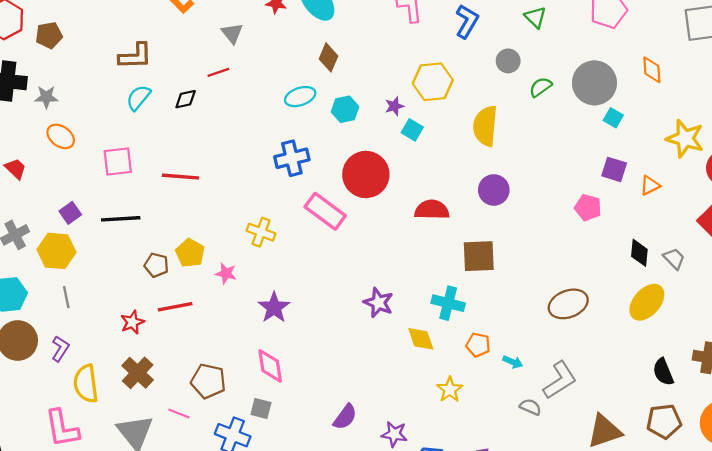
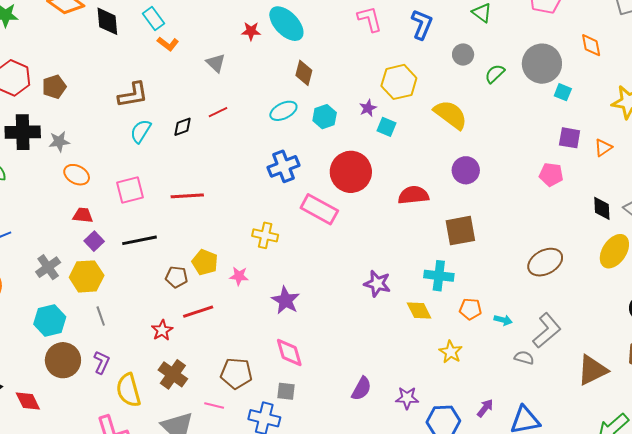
red line: (218, 72) -> (218, 112), moved
yellow semicircle: (485, 126) -> (451, 115), turned 129
red trapezoid: (16, 169) -> (83, 215), moved, turned -30

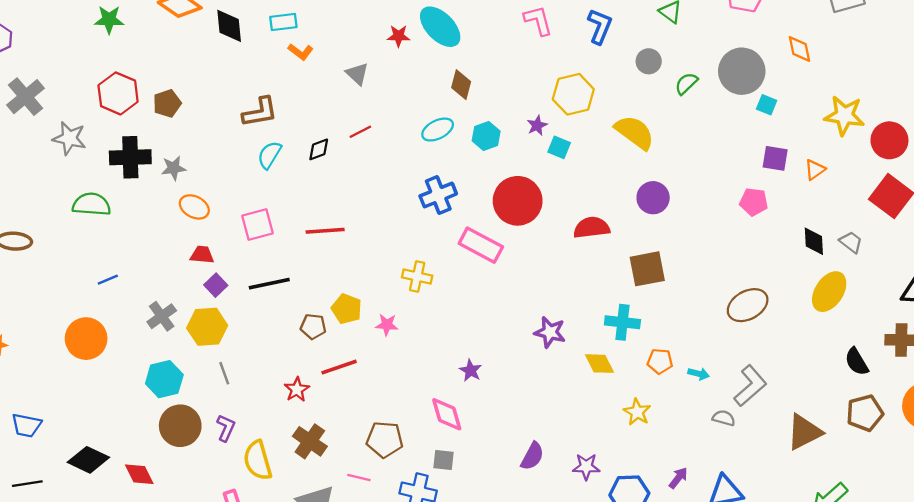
cyan rectangle: (153, 18) -> (283, 22), turned -60
purple star: (286, 300) -> (471, 370), moved, size x0.7

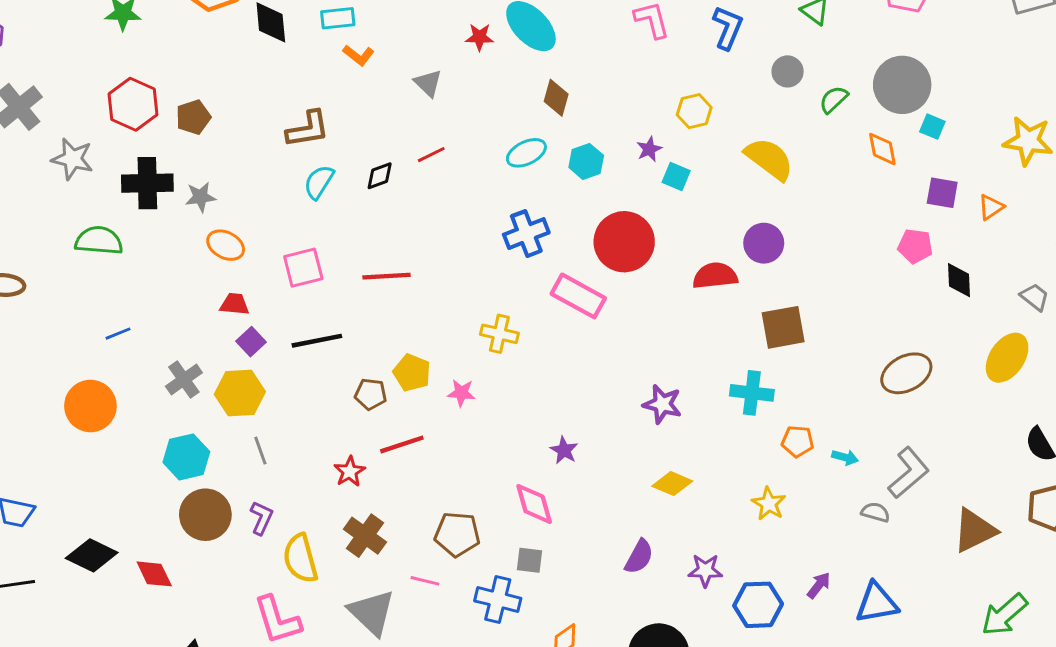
orange diamond: (799, 49) -> (882, 149), moved
yellow hexagon: (573, 94) -> (694, 111), size x0.7
purple circle: (653, 198) -> (764, 243), moved
black diamond: (814, 241) -> (959, 280), moved
yellow diamond: (599, 364) -> (672, 484), moved, turned -40

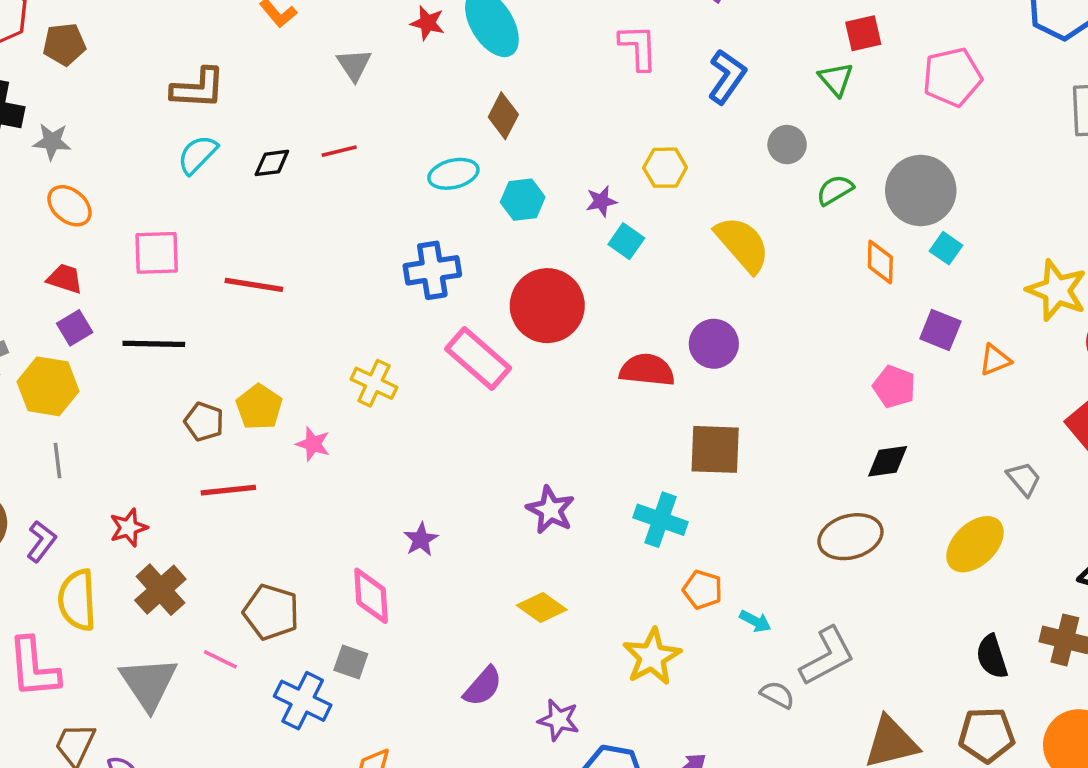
black diamond: (959, 280) -> (888, 461), moved, turned 72
red star: (350, 472) -> (128, 528), moved
yellow star: (769, 504) -> (652, 657), size x1.4

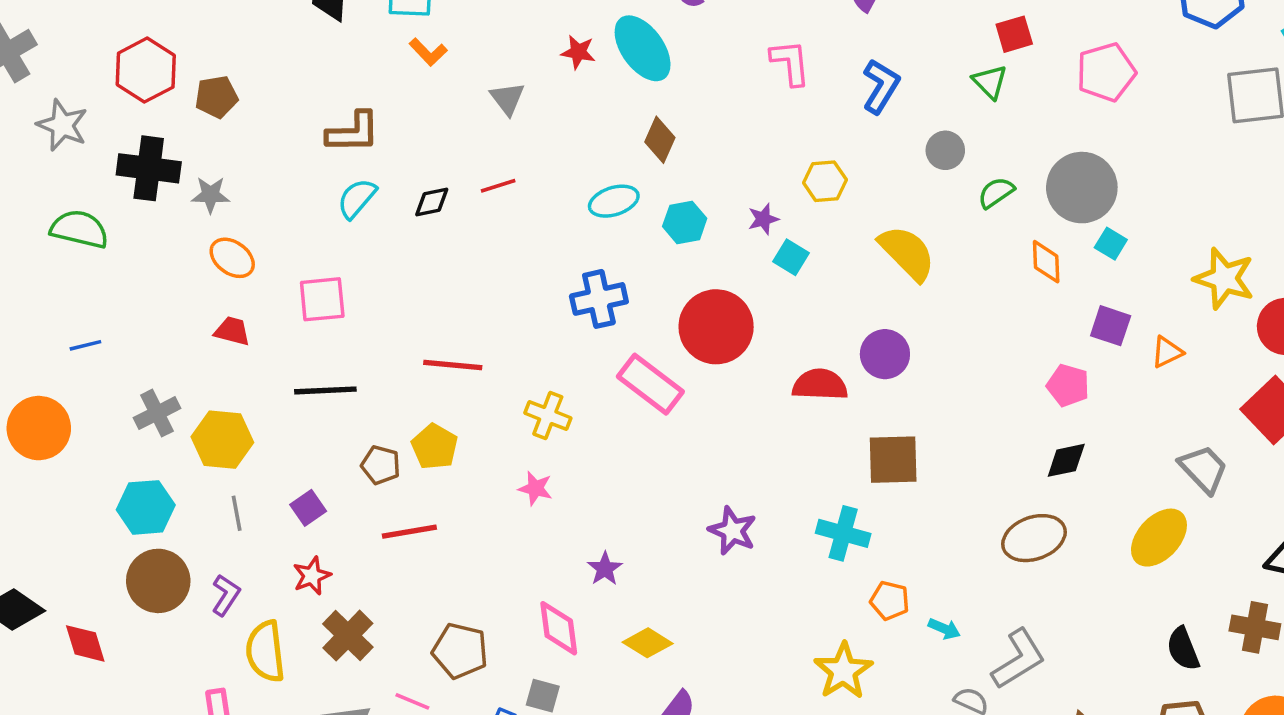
red line: (254, 285) -> (453, 365), moved
purple square: (75, 328) -> (308, 508), moved
pink star: (313, 444) -> (535, 488), moved
gray trapezoid: (1024, 479) -> (1203, 469), size x1.4
yellow diamond: (542, 608) -> (648, 643), moved

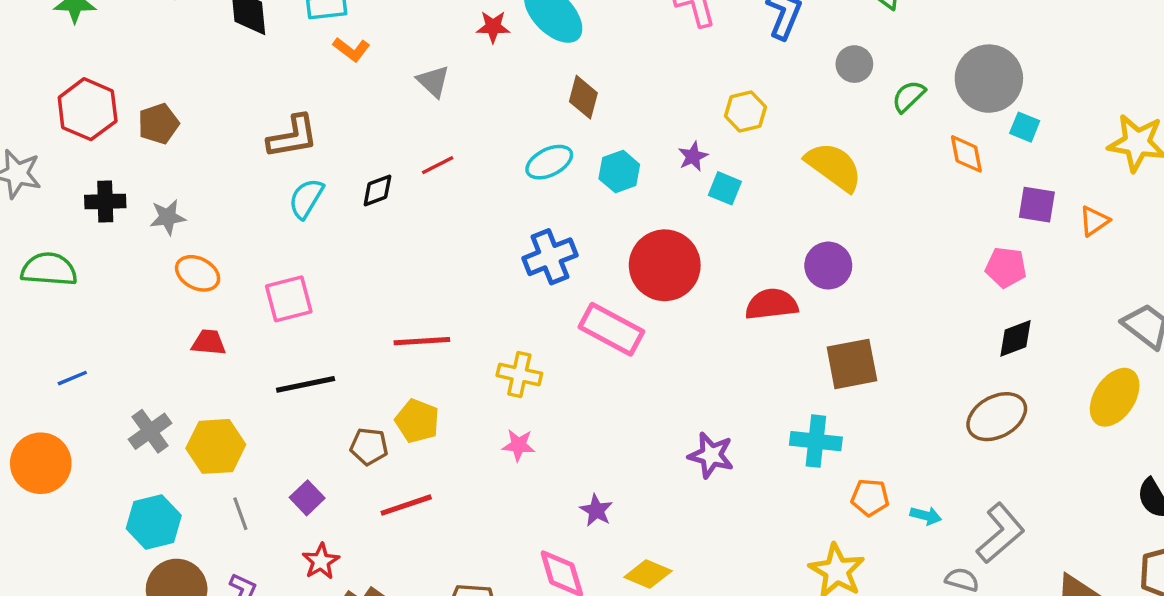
black cross: (149, 168) -> (105, 201), size x0.7

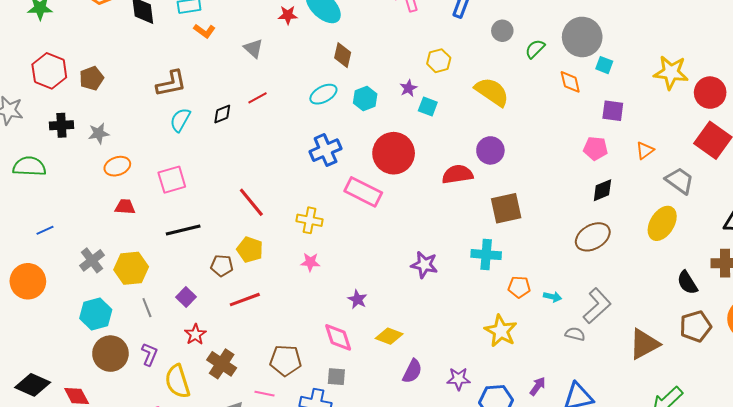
orange triangle: (1094, 221) -> (645, 150), moved
orange ellipse: (198, 273) -> (117, 166), turned -45
red line: (422, 341) -> (251, 202), turned 56

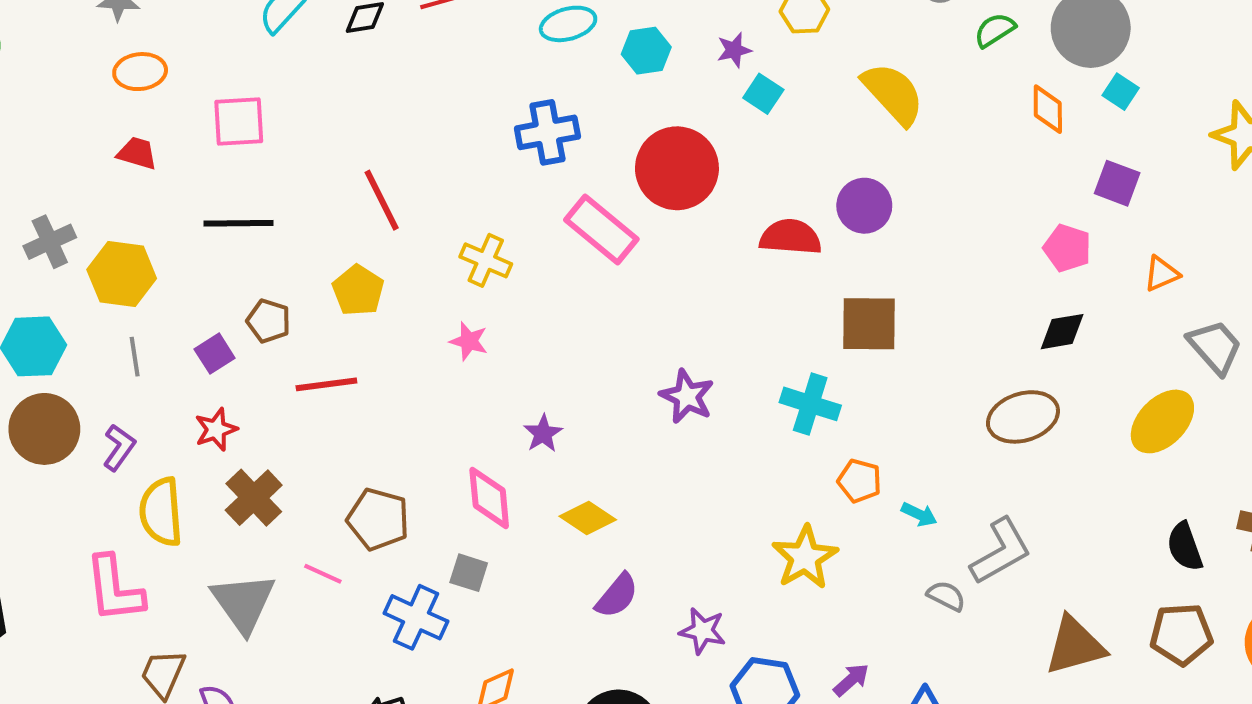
brown pentagon: (222, 266) -> (268, 321), moved

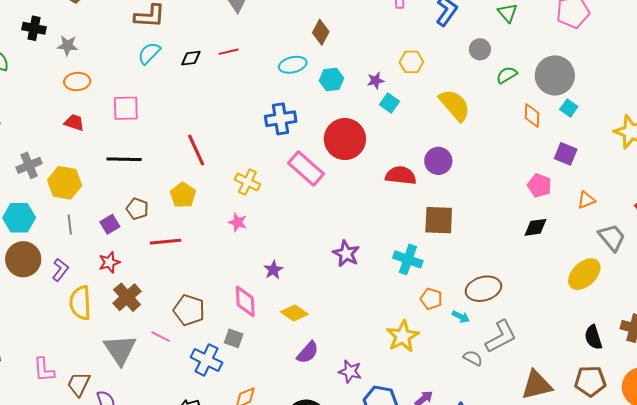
brown ellipse: (1023, 417) -> (483, 289), moved
pink L-shape: (114, 589) -> (44, 370), moved, size x0.7

